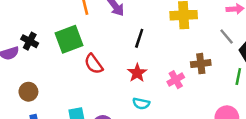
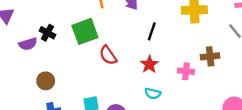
pink cross: (176, 80) -> (186, 71), turned 35

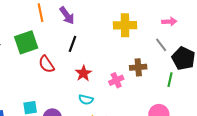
black line: (152, 31) -> (73, 44), moved
pink cross: (186, 71) -> (116, 80), turned -32

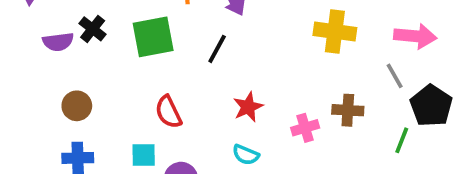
pink arrow: (169, 22) -> (415, 36), size x1.5
black line: (73, 44) -> (217, 49), moved
red semicircle: (46, 64) -> (168, 112), moved

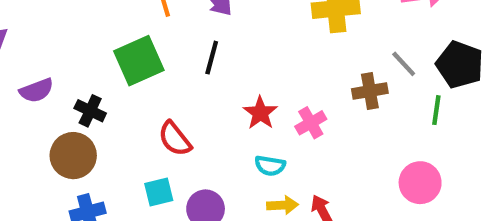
black cross: (93, 29) -> (90, 111), moved
gray line: (395, 76) -> (404, 64), moved
brown circle: (77, 106) -> (73, 156), size x1.4
pink cross: (305, 128) -> (311, 123), moved

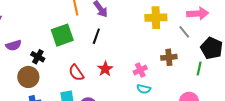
gray line: (404, 64) -> (184, 32), moved
red star: (260, 113) -> (105, 69), moved
cyan semicircle: (270, 166) -> (144, 89), moved

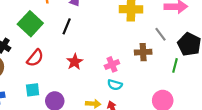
gray line: (184, 32) -> (161, 34), moved
green square: (62, 35) -> (30, 24), turned -30
red semicircle: (76, 73) -> (35, 58), moved, turned -108

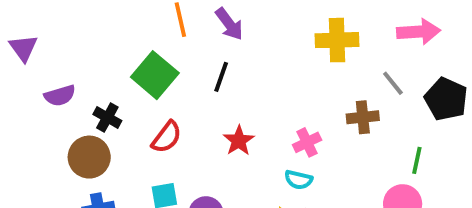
green line: (175, 65) -> (417, 160), moved
cyan semicircle: (115, 85) -> (298, 180), moved

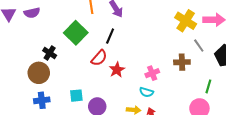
yellow cross: (337, 40) -> (186, 21), moved, turned 30
purple semicircle: (60, 96) -> (32, 13), moved
red semicircle: (167, 137) -> (99, 58), moved

